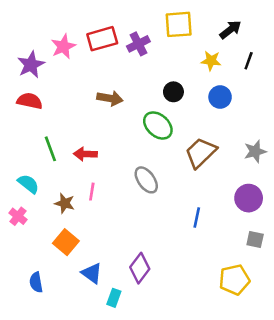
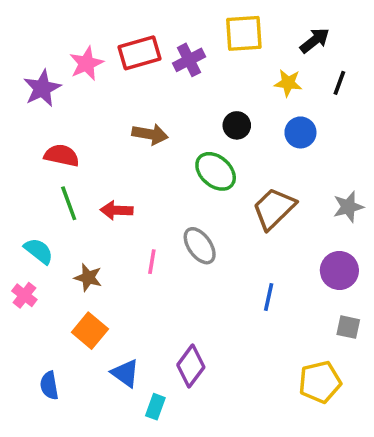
red semicircle: (30, 101) -> (62, 155), moved
pink line: (92, 192) -> (152, 262), moved

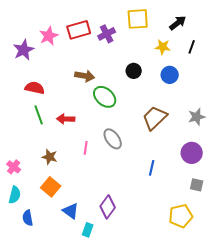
green ellipse: (216, 171) -> (105, 97), moved
cyan semicircle: (39, 251) -> (15, 195), moved, turned 66

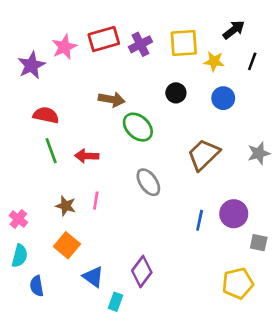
yellow square: (138, 19) -> (184, 43), moved
pink line: (86, 148) -> (96, 201), moved
purple circle: (192, 153) -> (234, 214), moved

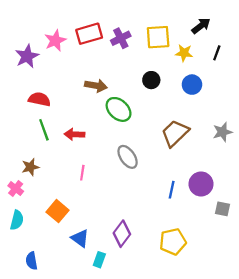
brown star: (66, 206) -> (30, 167), moved, turned -30
yellow pentagon: (238, 283) -> (173, 242), moved
blue semicircle: (37, 286) -> (32, 261), moved

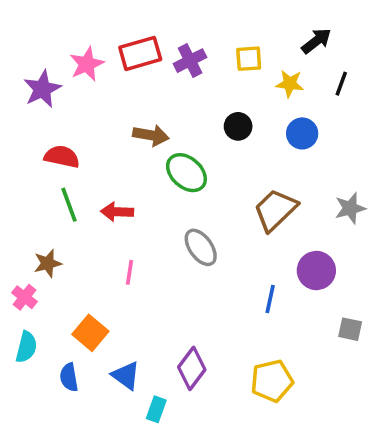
yellow square: (158, 37) -> (249, 59), size x0.7
purple circle: (201, 184) -> (316, 271), moved
blue semicircle: (32, 261) -> (69, 377), moved

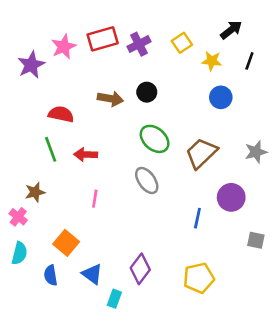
yellow square: (249, 59) -> (182, 43), turned -30
black circle: (238, 126) -> (147, 92), moved
red semicircle: (62, 157) -> (61, 114), moved
green ellipse: (186, 173) -> (155, 139), moved

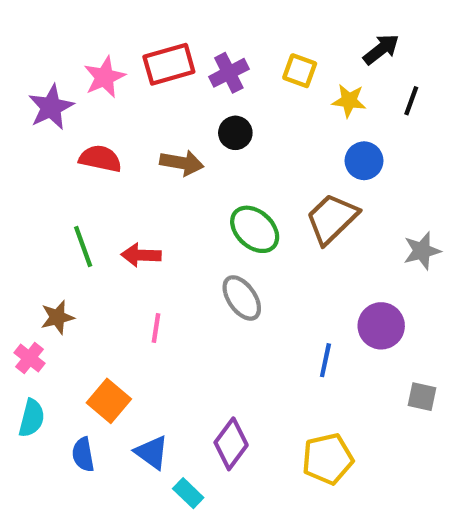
yellow square: (182, 43) -> (300, 71), turned -36
black circle: (147, 92) -> (235, 133), moved
red semicircle: (61, 114) -> (100, 159), moved
brown trapezoid: (201, 153) -> (332, 219), moved
cyan rectangle: (114, 299) -> (188, 493), turned -66

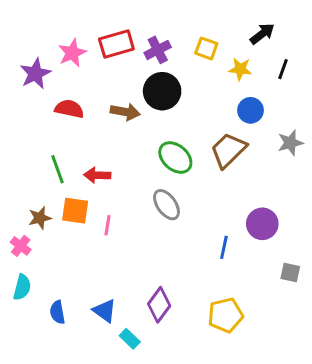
black circle: (235, 133) -> (162, 91), size x1.6
gray star: (422, 251) -> (290, 143), moved
orange square: (109, 401) -> (75, 211), moved, turned -32

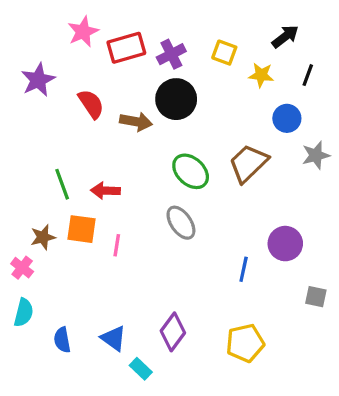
pink star: (72, 53) -> (83, 32), moved
red semicircle: (69, 109) -> (91, 104), moved, turned 44
blue circle: (250, 110) -> (287, 118), moved

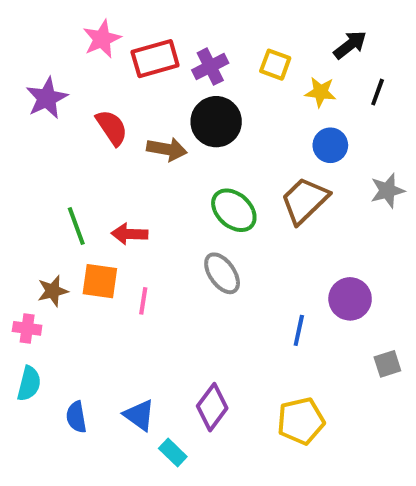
blue circle: (287, 118) -> (330, 145), moved
pink cross: (22, 268) -> (27, 328), turned -30
gray square: (316, 297) -> (387, 364), turned -30

